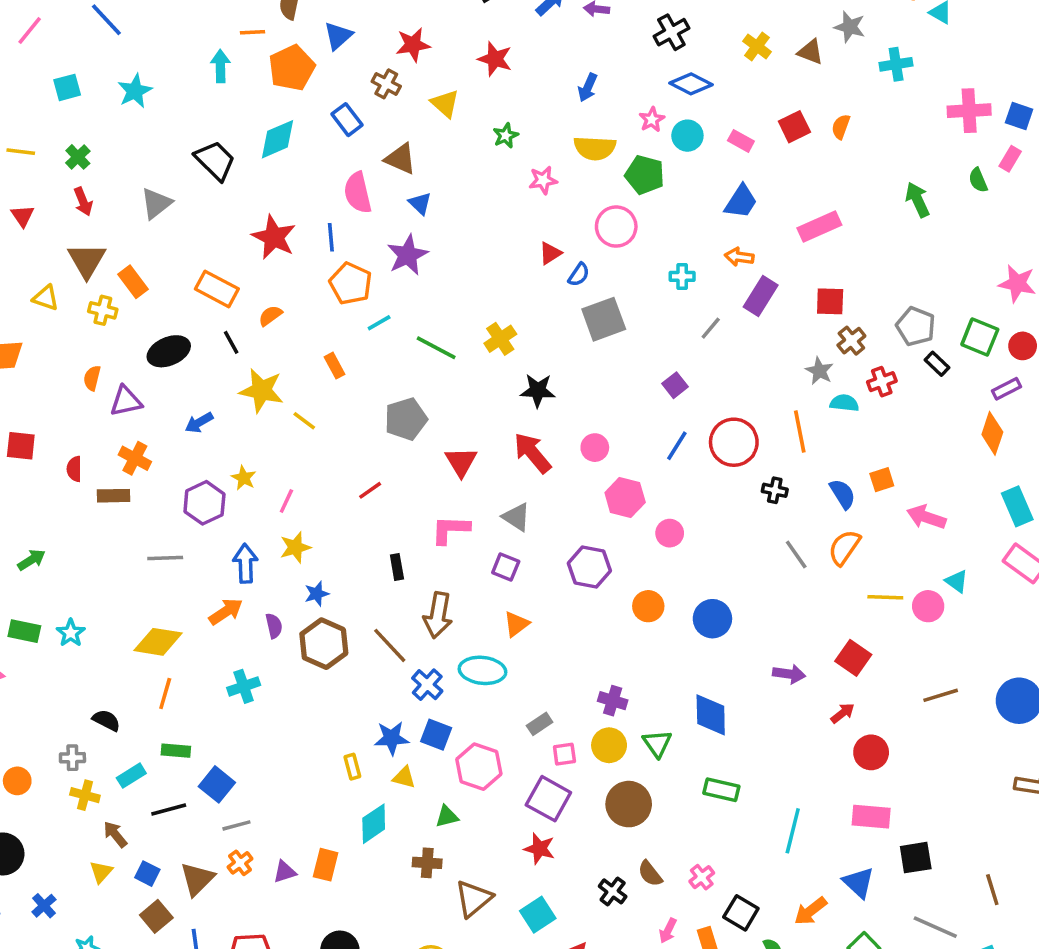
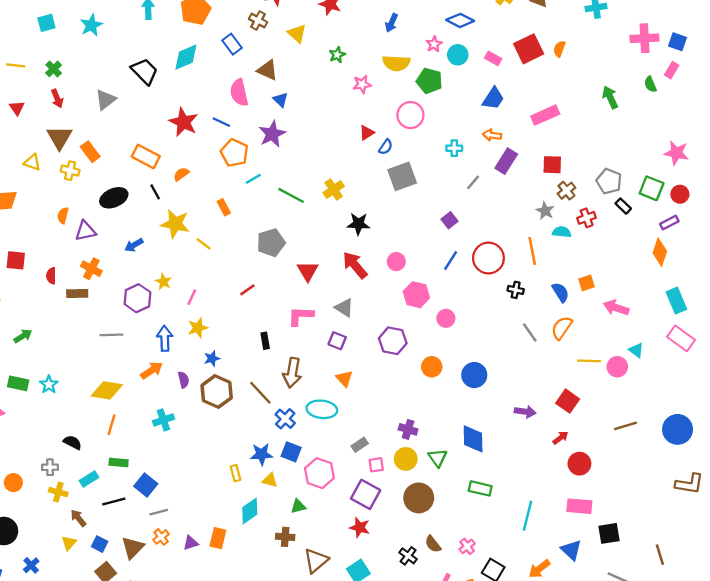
red square: (794, 127) -> (529, 49), size x1.4
blue line: (331, 237) -> (221, 122), turned -60
orange triangle: (516, 624) -> (344, 379), turned -36

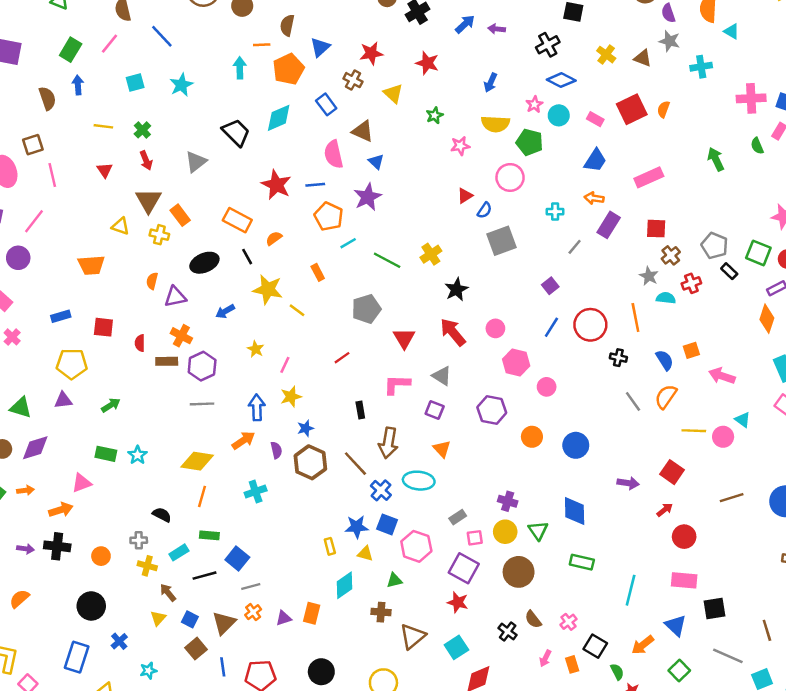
blue line: (221, 122) -> (315, 185), turned -30
black star: (358, 224) -> (456, 289), turned -30
purple hexagon: (137, 298) -> (202, 366), moved

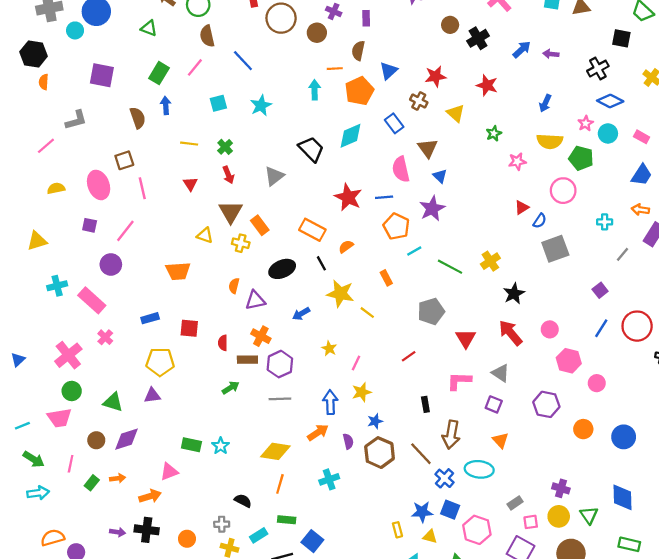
brown triangle: (363, 131) -> (428, 148), turned 30
green arrow: (111, 405) -> (231, 388), moved

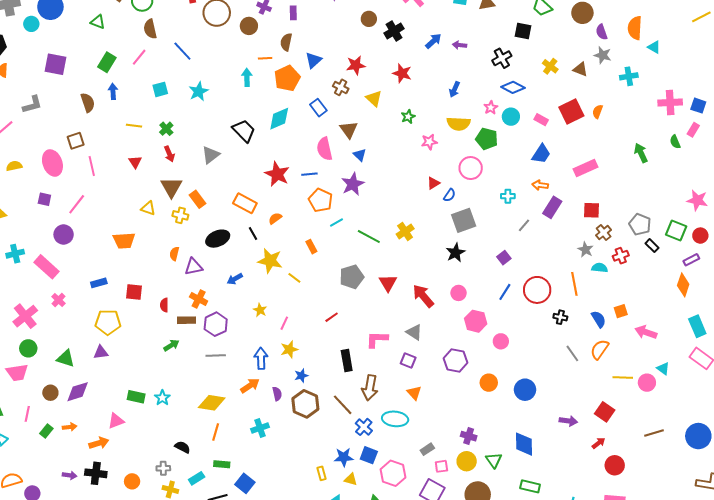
black star: (514, 294) -> (455, 253), moved
red triangle: (466, 338) -> (388, 283), moved
black rectangle: (425, 404) -> (347, 360), size x1.5

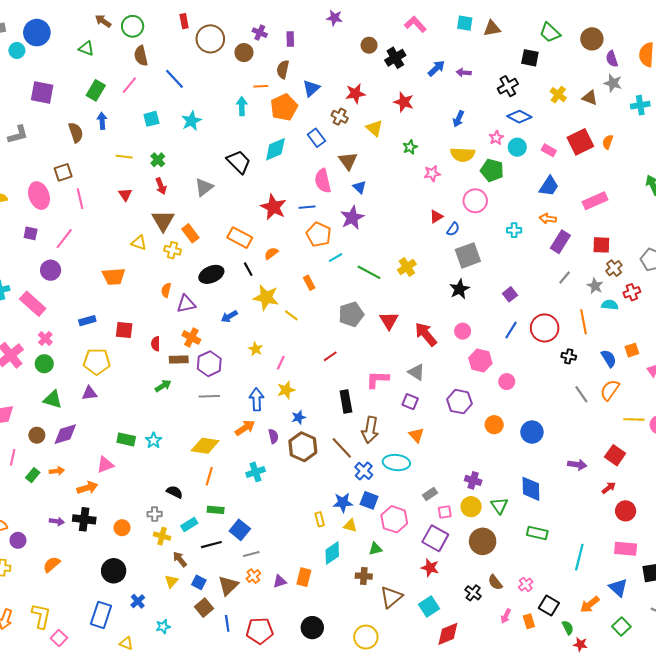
gray line: (524, 225) -> (565, 278), moved
green circle: (28, 348) -> (44, 364), moved

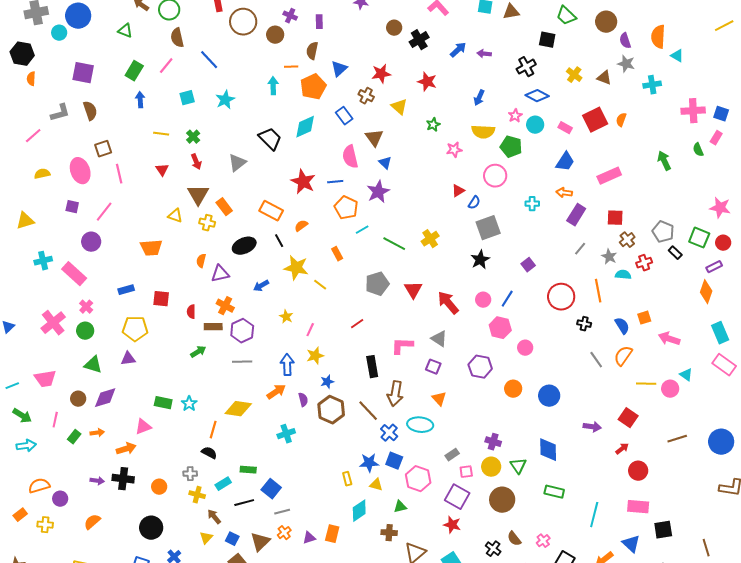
brown semicircle: (76, 132) -> (90, 111), moved
blue line: (511, 330) -> (507, 299), moved
orange line: (209, 476) -> (213, 430), moved

